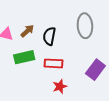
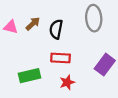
green rectangle: (24, 57) -> (30, 76), moved

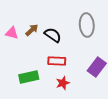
black semicircle: (56, 29) -> (53, 35), turned 114

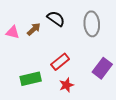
black semicircle: (53, 35) -> (56, 19), moved
red rectangle: (57, 61) -> (60, 62), turned -42

